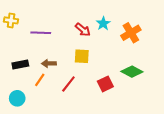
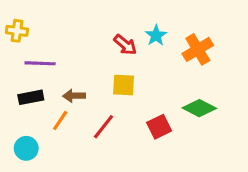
purple line: (41, 33) -> (40, 63), moved

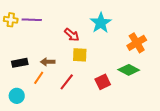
cyan star: (156, 35) -> (101, 23), size x1.5
red arrow: (125, 45) -> (72, 35), moved
orange cross: (198, 49) -> (137, 43), moved
purple line: (40, 63) -> (32, 20), moved

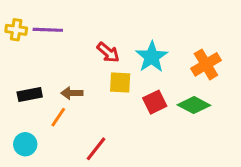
cyan star: (101, 23) -> (152, 57), moved
red line: (67, 82) -> (96, 149), moved
red square: (103, 82) -> (155, 102), moved

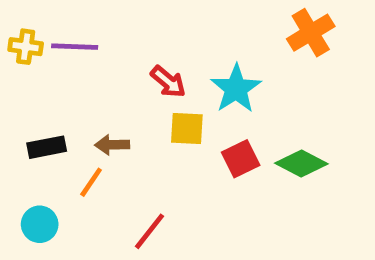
orange cross: (206, 64) -> (311, 33), moved

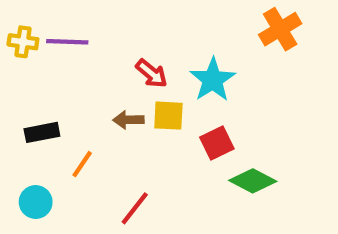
brown arrow: (112, 145) -> (128, 120), moved
green diamond: (301, 163) -> (253, 181), moved

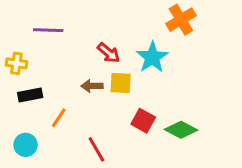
orange cross: (280, 29) -> (181, 20), moved
yellow cross: (23, 42) -> (16, 63), moved
red square: (217, 143) -> (143, 121), moved, turned -35
red line: (135, 208) -> (96, 149), turned -68

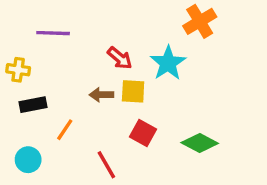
red square: (143, 121) -> (143, 133), moved

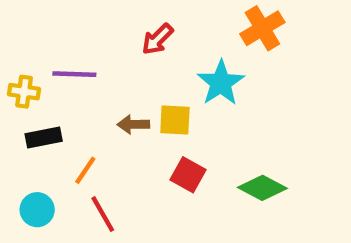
purple line: (53, 33) -> (74, 74), moved
red arrow: (120, 58) -> (157, 39), moved, turned 95
red line: (106, 165) -> (103, 214), moved

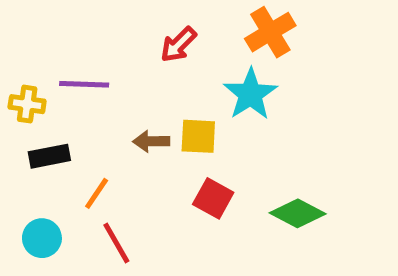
orange cross: (262, 28) -> (270, 32), moved

